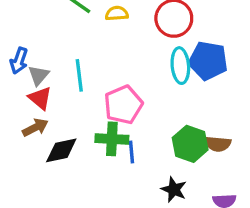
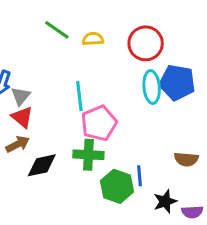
cyan line: (79, 75) -> (79, 96), moved
green hexagon: (190, 144) -> (117, 186), moved
blue line: (131, 152) -> (140, 176), moved
black star: (174, 189) -> (165, 201), moved, turned 30

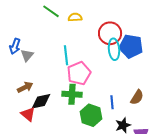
red circle: (146, 43) -> (110, 33), moved
red triangle: (22, 117) -> (28, 114), moved
brown semicircle: (186, 159) -> (137, 97), turned -63
blue line: (140, 176) -> (112, 102), moved

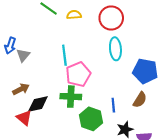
red circle: (110, 33) -> (111, 18), moved
blue pentagon: (131, 46) -> (145, 71), moved

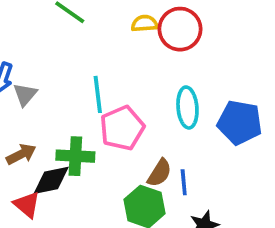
yellow semicircle: (74, 15) -> (145, 23), moved
cyan ellipse: (115, 49) -> (187, 108), moved
green cross: (71, 97) -> (75, 156), moved
brown semicircle: (140, 100) -> (159, 173), moved

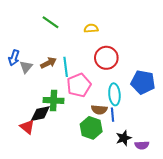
red circle: (180, 29) -> (106, 58), moved
cyan ellipse: (187, 108) -> (114, 94), moved
brown arrow: (21, 154) -> (48, 63), moved
brown semicircle: (159, 173) -> (99, 110), turned 63

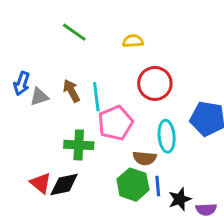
brown arrow: (48, 63) -> (71, 91), turned -91
gray triangle: (26, 67) -> (39, 97), turned 32
black diamond: (40, 114) -> (64, 185), moved
blue line: (112, 115) -> (158, 186), moved

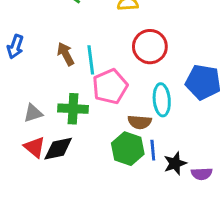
gray triangle: (39, 97) -> (33, 113), moved

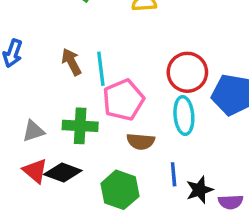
red circle: (150, 47) -> (187, 72), moved
brown semicircle: (140, 122) -> (141, 141), moved
black diamond: (58, 149) -> (63, 173), turned 32
green hexagon: (128, 149) -> (120, 190), moved

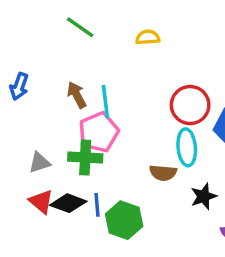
pink pentagon: (123, 100) -> (99, 132), moved
brown semicircle: (141, 141) -> (163, 173), moved
blue line: (174, 174) -> (97, 205), moved
black star: (199, 190) -> (204, 196), moved

